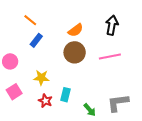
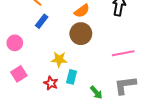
pink line: (110, 56) -> (123, 53), moved
yellow star: (41, 78) -> (59, 59), moved

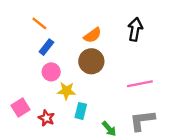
pink circle: (15, 43) -> (51, 72), moved
red star: (51, 83) -> (46, 118), moved

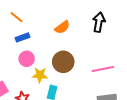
blue rectangle: (46, 47) -> (23, 37), turned 32
brown circle: (91, 61) -> (63, 62), moved

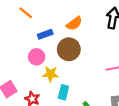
blue rectangle: (23, 37) -> (45, 34), moved
brown circle: (63, 62) -> (69, 49), moved

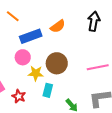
blue rectangle: (45, 34) -> (31, 36), size x1.5
brown circle: (69, 49) -> (57, 63), moved

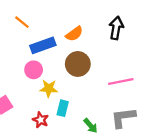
brown circle: (57, 63) -> (78, 64), moved
red star: (19, 96) -> (41, 120), moved

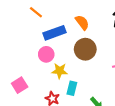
orange semicircle: (74, 34) -> (82, 23), turned -91

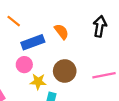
brown circle: (85, 49) -> (65, 71), moved

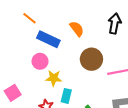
blue rectangle: (33, 42) -> (48, 39), turned 45
brown circle: (65, 71) -> (91, 59), moved

